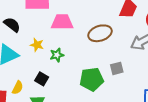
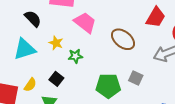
pink trapezoid: (62, 22) -> (85, 23), turned 30
brown ellipse: (100, 33) -> (123, 39), turned 50
gray square: (117, 68) -> (136, 78), turned 32

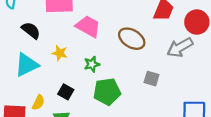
green star: (75, 56) -> (92, 64), moved
green pentagon: (108, 86) -> (107, 92), moved

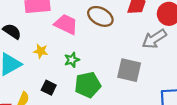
brown ellipse: (132, 39) -> (100, 16), moved
gray square: (152, 79) -> (129, 70), size x1.6

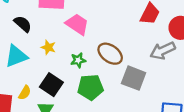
brown ellipse: (100, 16) -> (110, 54), moved
black square: (49, 88) -> (51, 85), size x1.5

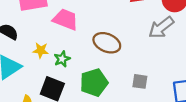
green star: (78, 60) -> (62, 59), moved
gray square: (134, 78) -> (140, 81), moved, size x0.6

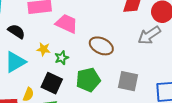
gray square: (140, 81) -> (128, 81), size x1.5

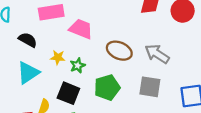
gray arrow: (149, 35) -> (157, 54), moved, turned 70

